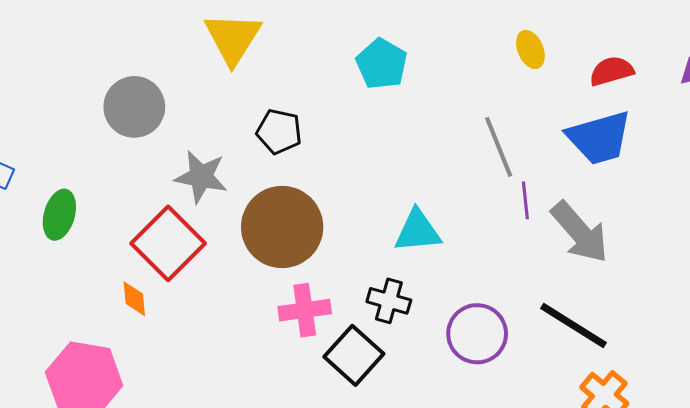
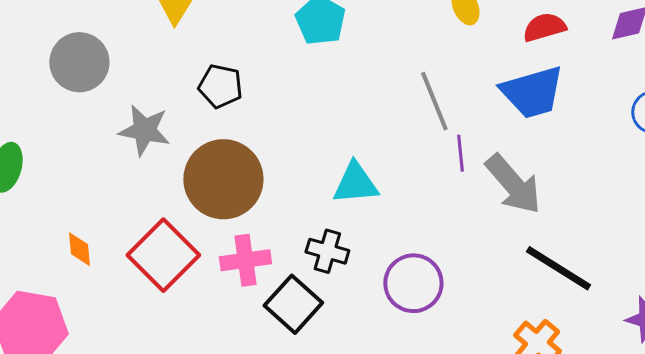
red square: (168, 243) -> (163, 255), moved
black line: (574, 326) -> (558, 268), moved

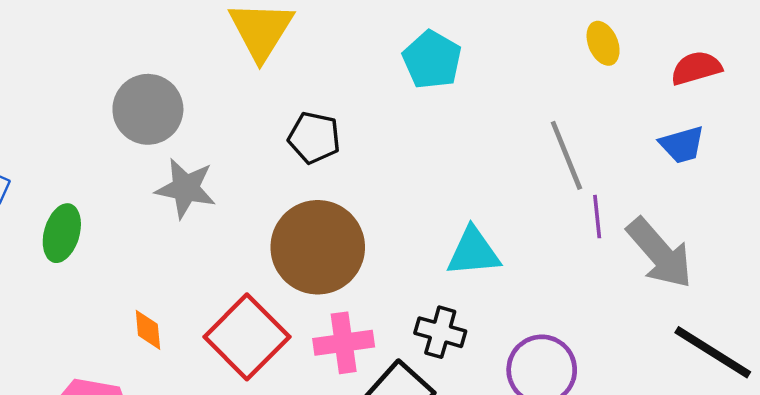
blue trapezoid: (532, 92) -> (682, 145), size x0.6
gray star: (144, 130) -> (186, 188), moved

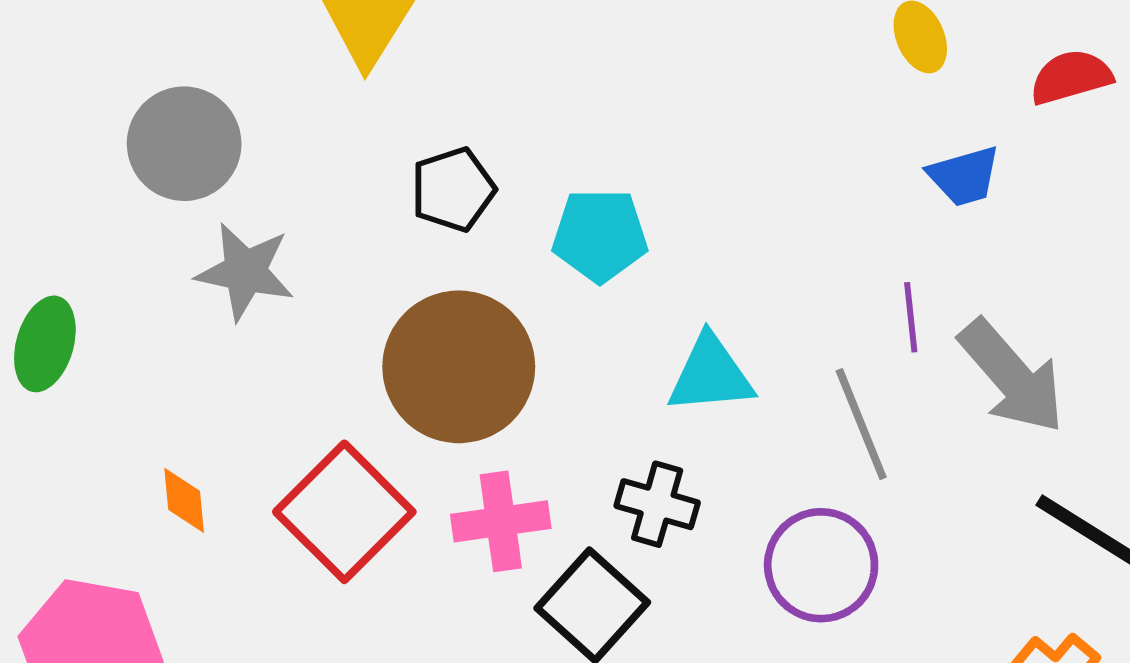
cyan pentagon: (432, 60) -> (600, 235), moved, turned -30
black pentagon: (314, 138) -> (453, 189), turned -30
blue trapezoid: (682, 145) -> (964, 176), moved
gray line: (566, 155) -> (861, 424), moved

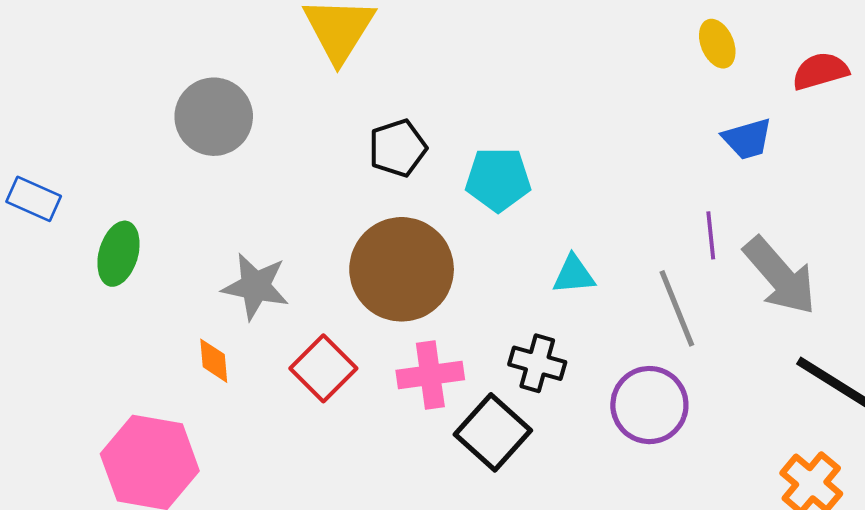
gray star: (245, 272) -> (255, 286), moved
cyan triangle: (710, 374) -> (574, 275), size x0.7
red square: (344, 512) -> (323, 368), size x0.7

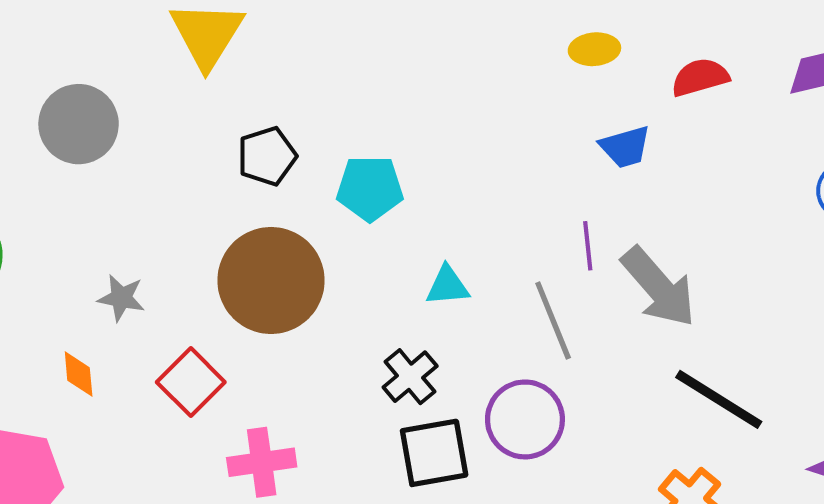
yellow ellipse: (717, 44) -> (594, 49), turned -72
gray star: (255, 286) -> (121, 298), size x0.7
black cross: (537, 363) -> (410, 377), turned 34
pink cross: (430, 375) -> (262, 462), moved
black square: (493, 432) -> (434, 453), moved, turned 38

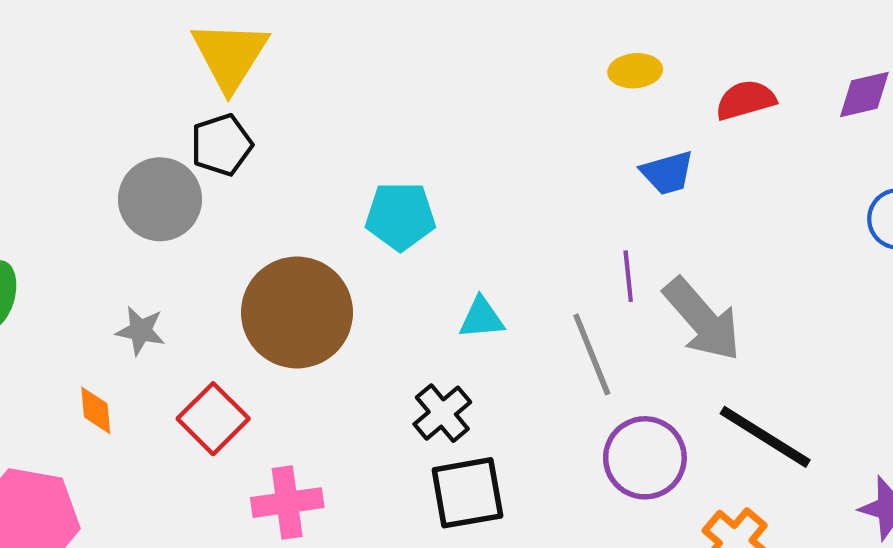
gray circle: (79, 124) -> (160, 199), moved
black pentagon: (267, 156) -> (222, 145), moved
purple circle: (525, 419) -> (645, 458), moved

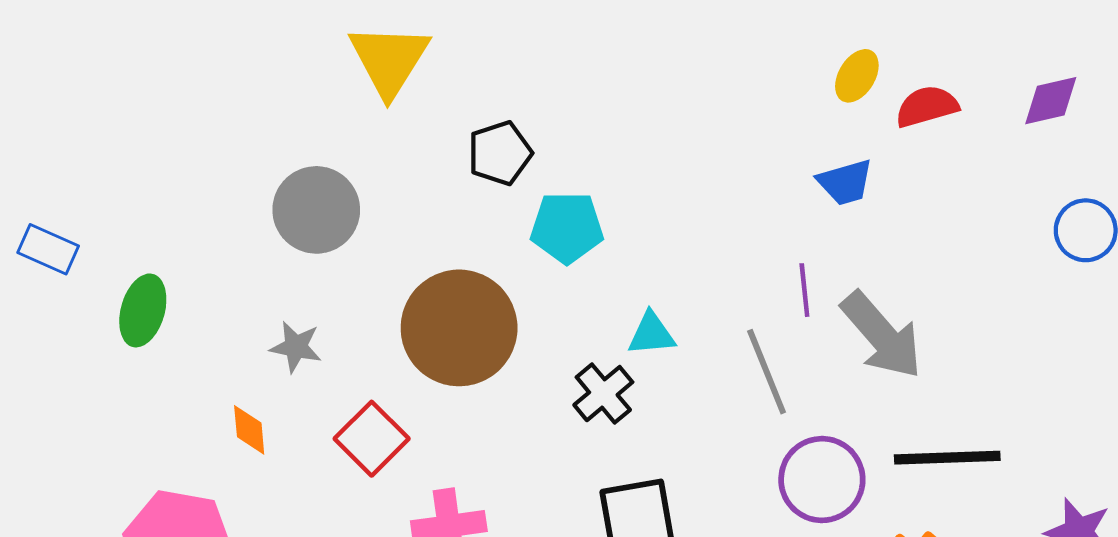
yellow ellipse: (635, 71) -> (857, 76), moved, turned -54
black pentagon: (222, 145) -> (500, 153), moved
black cross: (442, 413) -> (603, 394), moved
black line: (765, 437) -> (947, 458), turned -34

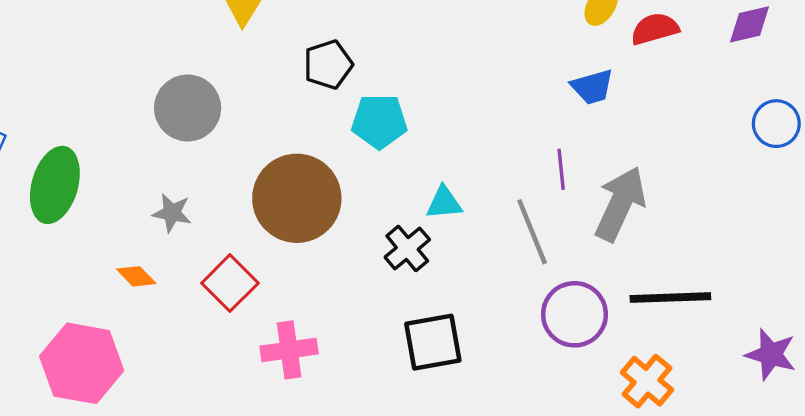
green ellipse: (143, 310) -> (55, 185), size x1.4
gray arrow: (882, 335) -> (620, 204), turned -114
orange diamond: (249, 430) -> (136, 276), turned -39

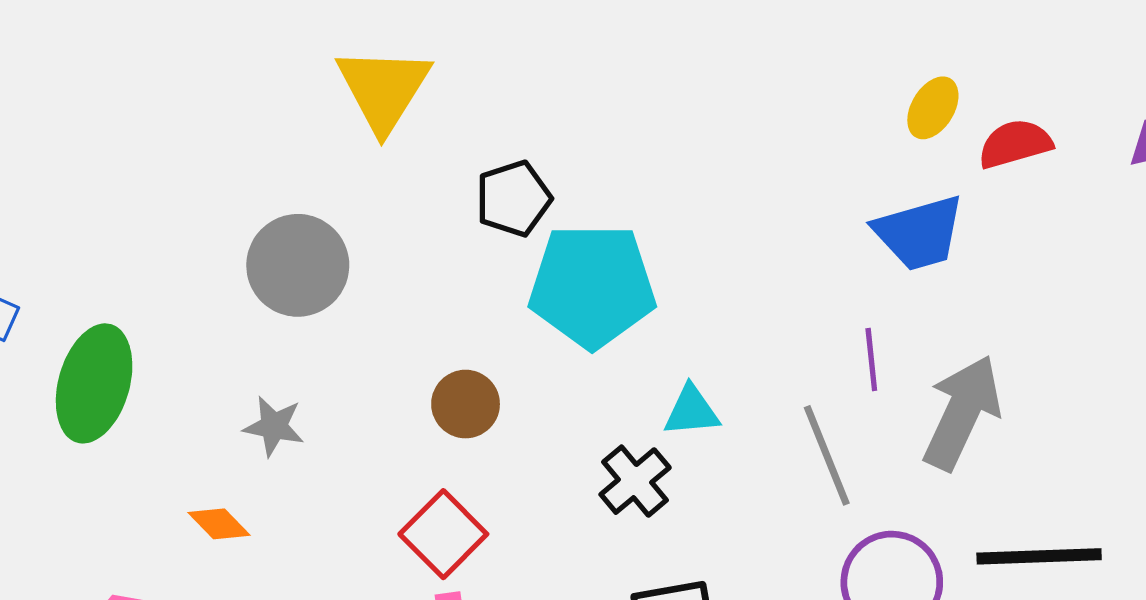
blue trapezoid: (592, 87) -> (919, 233), size x1.4
cyan pentagon: (379, 121) -> (592, 286), size x1.5
brown circle: (297, 198) -> (466, 404), size x0.5
red square: (230, 283) -> (443, 534), moved

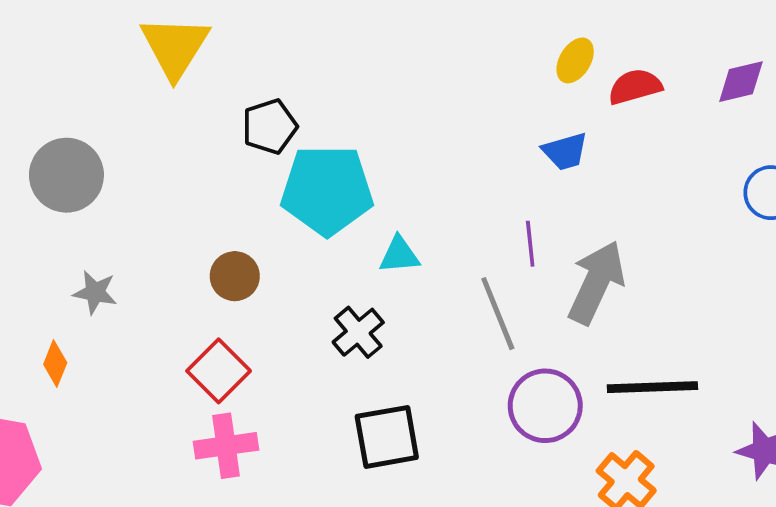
blue trapezoid: (919, 233) -> (565, 151), size x0.7
gray circle: (298, 265) -> (66, 175), moved
cyan triangle: (692, 411) -> (399, 255), moved
orange diamond: (219, 524) -> (55, 363), turned 66

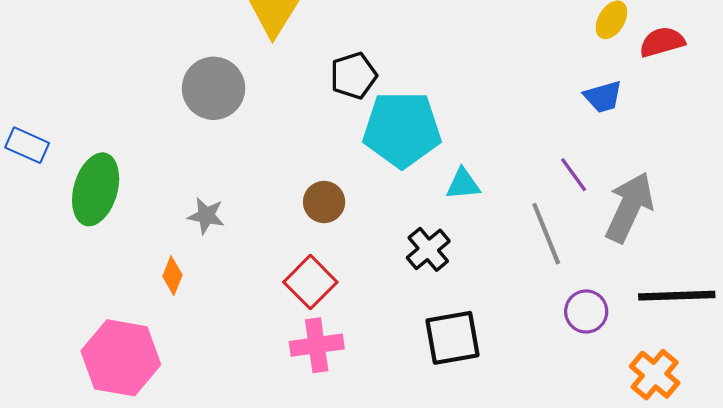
gray circle: (66, 175) -> (214, 88), moved
purple line: (530, 244) -> (574, 175), turned -30
purple circle: (545, 406) -> (586, 311), size x0.7

